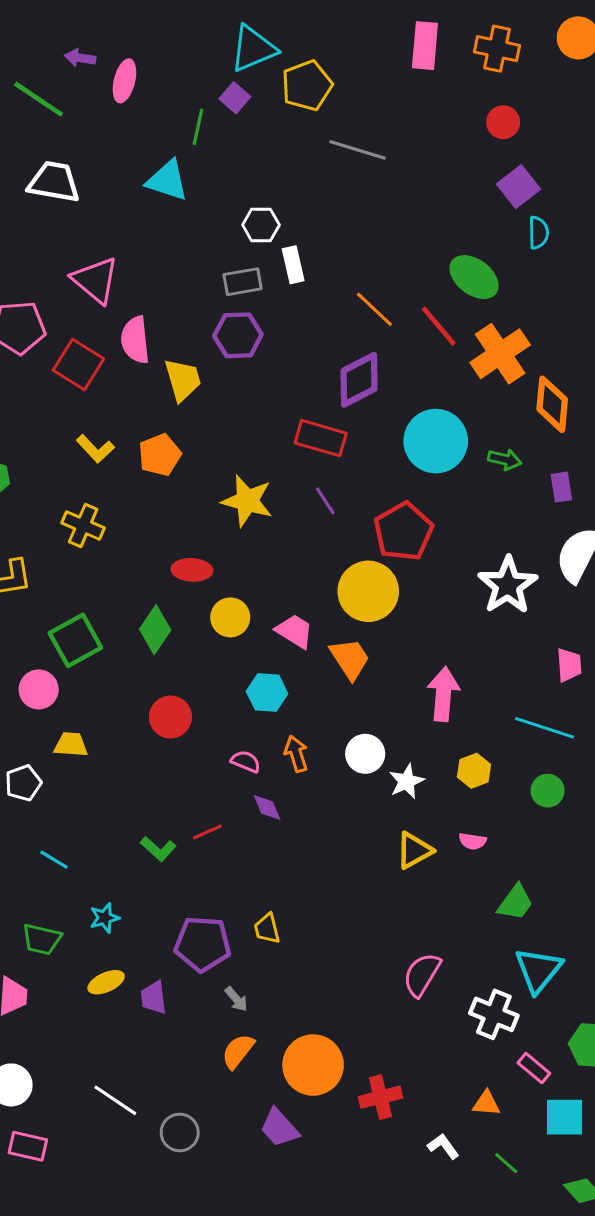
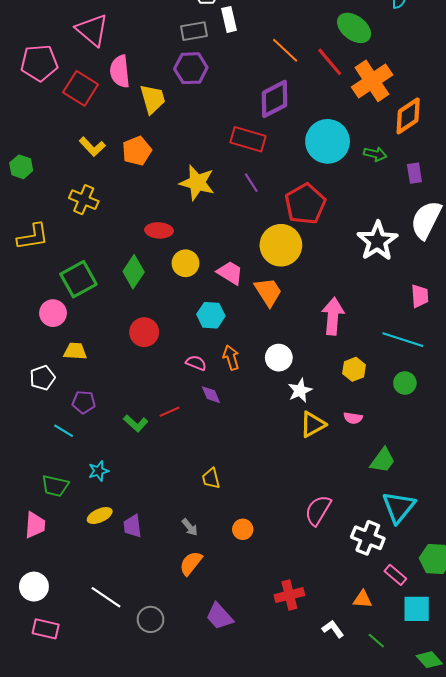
orange diamond: (552, 404) -> (408, 116), turned 51
white star: (407, 781) -> (300, 390), moved
purple pentagon: (203, 944) -> (84, 402), moved, size x0.6
orange circle: (313, 1065) -> (243, 529), moved, size x0.5

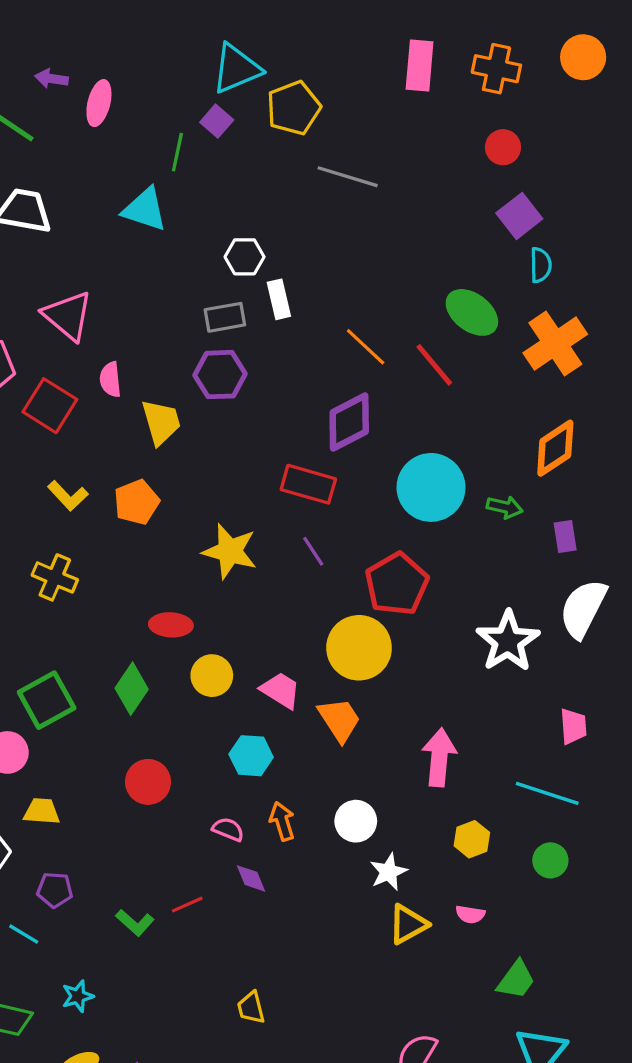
pink semicircle: (120, 71) -> (110, 380), size x0.7
orange cross: (372, 81) -> (555, 344), moved

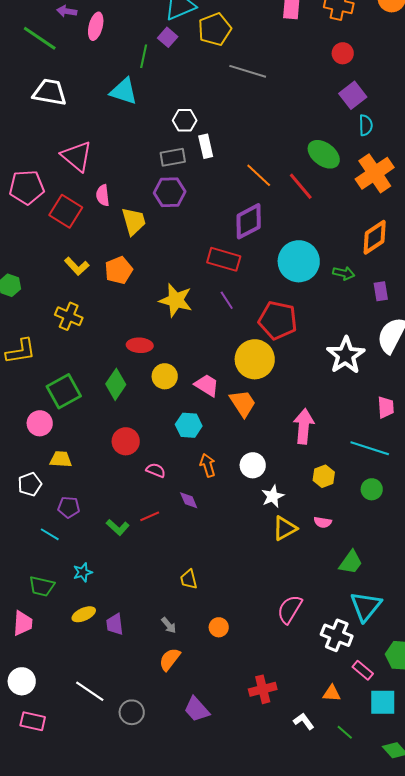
red pentagon: (397, 584) -> (278, 320), turned -30
pink semicircle: (228, 829) -> (156, 470), moved

